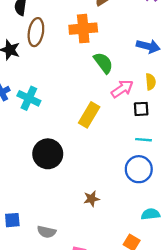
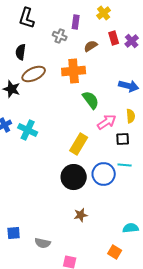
brown ellipse: (36, 32) -> (34, 74), turned 55
black circle: (48, 154) -> (74, 177), moved
blue circle: (139, 169) -> (104, 174), moved

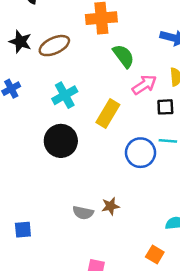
brown ellipse: (34, 74) -> (54, 46), moved
cyan cross: (28, 130) -> (65, 95), moved, turned 36
black circle: (74, 177) -> (61, 141), moved
gray semicircle: (43, 243) -> (83, 213), moved

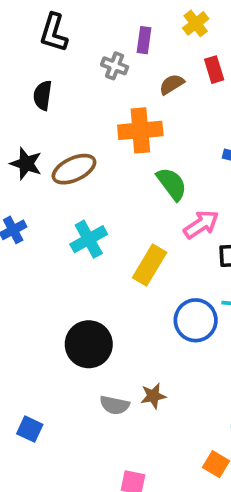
black circle: (61, 141) -> (89, 344), moved
blue square: (23, 230) -> (30, 429), turned 30

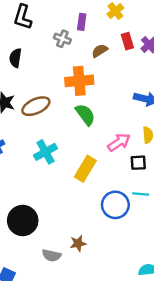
green semicircle: (172, 184) -> (85, 115), moved
black circle: (89, 344) -> (23, 221), moved
brown star: (153, 396) -> (78, 243), moved
gray semicircle: (115, 405) -> (52, 255), moved

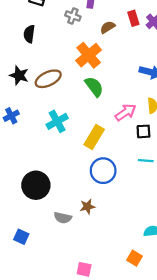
orange cross: (79, 81) -> (89, 55), turned -35
blue circle: (115, 205) -> (103, 171), moved

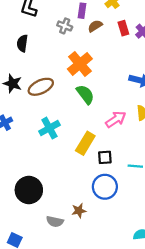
brown semicircle: (108, 27) -> (95, 26), moved
black square: (143, 131) -> (105, 157), moved
blue circle: (103, 171) -> (105, 187), moved

